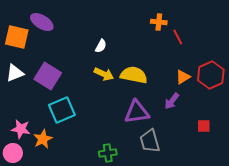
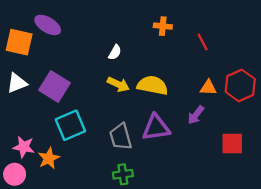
orange cross: (159, 22) -> (163, 26), moved
orange triangle: (183, 77) -> (208, 88), turned 35
red square: (204, 126) -> (232, 144), size x1.5
gray trapezoid: (150, 141) -> (121, 137), moved

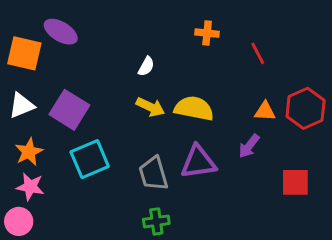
orange star: (49, 158) -> (29, 152), moved

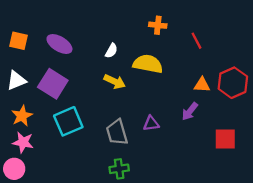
purple ellipse: (61, 32) -> (59, 44), moved
orange square: (24, 53) -> (19, 41), size x0.7
yellow semicircle: (194, 108) -> (148, 64), moved
purple triangle: (198, 162) -> (151, 124), size x0.6

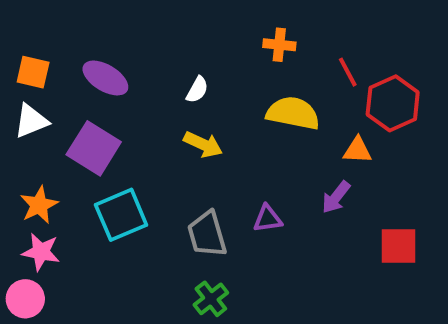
yellow semicircle: (148, 64) -> (293, 113), moved
white triangle: (16, 80) -> (31, 121), moved
red hexagon: (233, 83) -> (393, 103), moved
green cross: (119, 169) -> (211, 299), turned -30

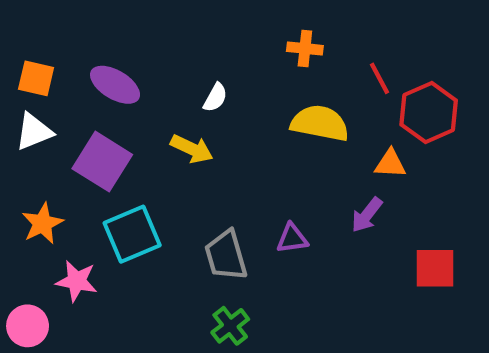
yellow arrow: (203, 144) -> (192, 149), moved
pink star: (41, 252) -> (77, 281), moved

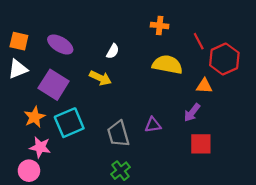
orange star: (42, 223) -> (35, 117), moved
red square: (435, 268) -> (201, 144), moved
pink circle: (28, 326) -> (29, 171), moved

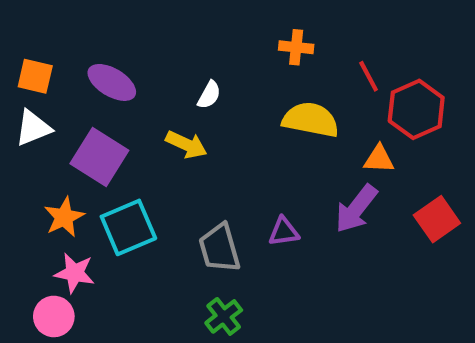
purple arrow: (192, 113) -> (356, 209), size x1.4
red square: (201, 144) -> (437, 219), moved, turned -35

